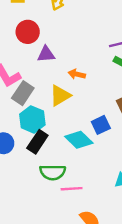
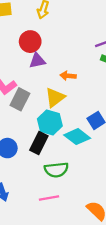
red circle: (28, 32) -> (30, 42), moved
cyan hexagon: (32, 119) -> (50, 122), moved
pink line: (72, 189) -> (49, 198), moved

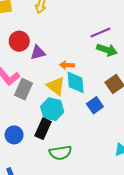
red circle: (30, 42) -> (19, 41), moved
yellow triangle: (55, 97) -> (56, 86), turned -42
cyan diamond: (77, 137) -> (76, 82), moved, turned 50

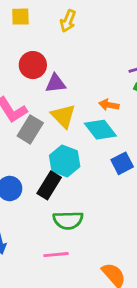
orange arrow: (67, 65) -> (109, 105), moved
cyan diamond: (76, 82) -> (100, 130), turned -40
yellow triangle: (56, 86) -> (63, 116), moved

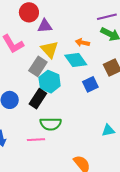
gray rectangle: (30, 129) -> (38, 66), moved
pink line: (56, 255) -> (36, 140), moved

